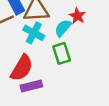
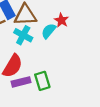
green rectangle: (62, 53) -> (42, 81), moved

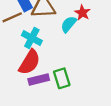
cyan cross: (23, 35) -> (32, 38), moved

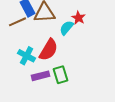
cyan cross: (32, 38) -> (27, 56), moved
red semicircle: (30, 62) -> (49, 50), moved

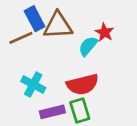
red semicircle: (49, 50) -> (83, 84), moved, turned 45

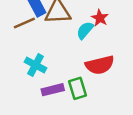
red semicircle: (83, 84) -> (100, 65), moved

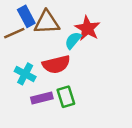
red star: (100, 18) -> (87, 28), size x1.5
red semicircle: (100, 65) -> (56, 64), moved

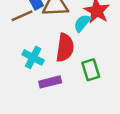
red semicircle: (56, 64) -> (65, 48), turned -68
green rectangle: (66, 97) -> (91, 70), moved

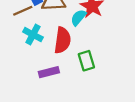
cyan cross: (33, 57) -> (33, 35), moved

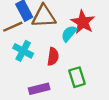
red semicircle: (63, 40) -> (53, 57), size x0.7

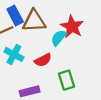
red semicircle: (53, 57) -> (43, 60), turned 54

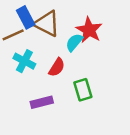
brown triangle: (34, 21) -> (47, 24), turned 30
red semicircle: (43, 60) -> (57, 67), turned -30

